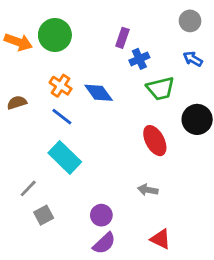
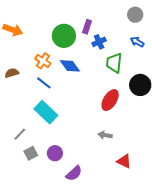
green circle: (55, 35) -> (64, 36), moved
green trapezoid: (160, 88) -> (114, 63), turned 110
red ellipse: (155, 141) -> (110, 100), turned 60
purple circle: (101, 215) -> (55, 153), moved
red triangle: (160, 239) -> (124, 161), moved

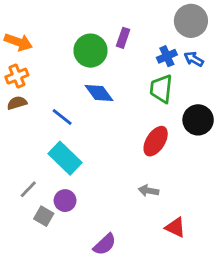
gray circle: (135, 15) -> (191, 21), size x1.5
blue cross: (99, 42) -> (167, 56), moved
orange cross: (43, 61) -> (17, 76), moved, turned 35
gray square: (31, 153) -> (44, 216), turned -32
purple circle: (55, 153) -> (65, 201), moved

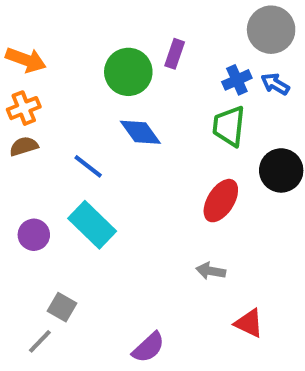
gray line: (28, 189) -> (40, 341), moved
purple circle: (65, 201) -> (34, 235), moved

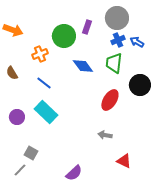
gray circle: (271, 30) -> (117, 18), moved
orange cross: (24, 108) -> (40, 54), moved
blue diamond: (140, 132) -> (83, 66), moved
brown semicircle: (24, 146) -> (12, 73), turned -104

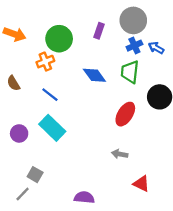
green circle: (64, 36) -> (59, 39), moved
purple semicircle: (74, 173) -> (84, 197), turned -132

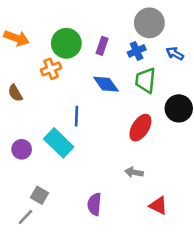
purple rectangle: (99, 31) -> (102, 46), moved
blue cross: (134, 46) -> (137, 51), moved
blue line: (50, 95) -> (77, 116), moved, turned 54
purple semicircle: (84, 197) -> (94, 204), moved, turned -90

